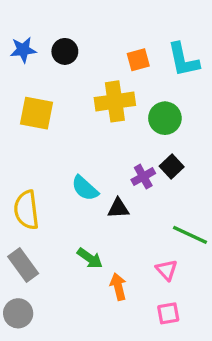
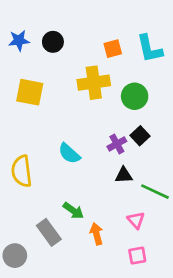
black triangle: (118, 208) -> (124, 175), moved
gray rectangle: (23, 265) -> (49, 232), moved

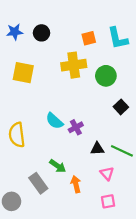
black square: (140, 136) -> (121, 107), moved
purple cross: (117, 144) -> (76, 127), moved
black triangle: (124, 175) -> (97, 149), moved

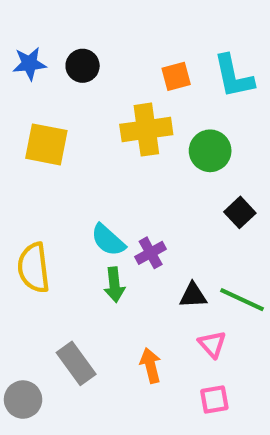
green arrow: (58, 166) -> (114, 285), moved, turned 49

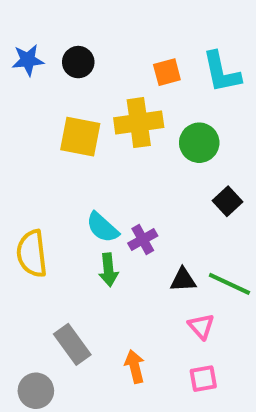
yellow square: (46, 144) -> (80, 137), moved
orange arrow: (151, 365) -> (135, 367), moved
gray circle: (23, 400) -> (36, 391), moved

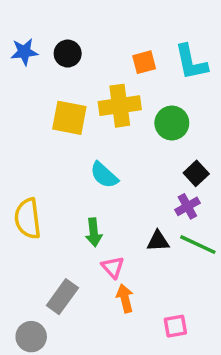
cyan semicircle: (102, 227) -> (104, 175), moved
purple cross: (143, 240) -> (187, 206), moved
pink triangle: (201, 326) -> (113, 267), moved
gray rectangle: (72, 344) -> (62, 297), turned 72
orange arrow: (135, 367) -> (125, 298), moved

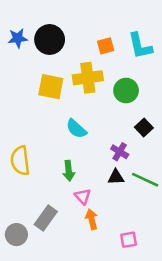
black circle: (68, 54) -> (50, 40), size x1.5
purple cross: (187, 206) -> (120, 152), moved, turned -30
gray circle: (31, 337) -> (16, 235), moved

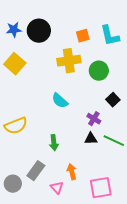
yellow square: (51, 87) -> (15, 64), moved, turned 30
yellow semicircle: (20, 161) -> (16, 126), turned -105
green arrow: (69, 171) -> (54, 143), moved
pink triangle: (83, 196) -> (57, 188), moved
pink square: (129, 240) -> (101, 188), size x1.6

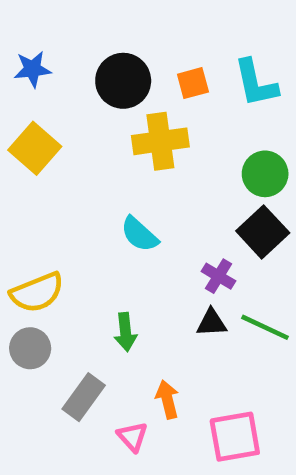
black circle: (39, 31) -> (123, 81), moved
green circle: (99, 71) -> (265, 174), moved
black square: (113, 100) -> (263, 232), size x1.5
gray circle: (13, 184) -> (30, 348), moved

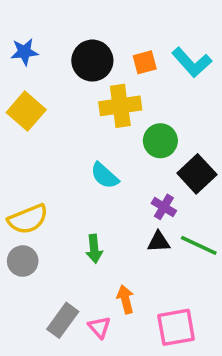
cyan L-shape: (256, 83) -> (192, 62), turned -30
green circle: (265, 174) -> (160, 141), moved
gray rectangle: (84, 397) -> (63, 320), moved

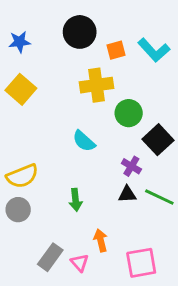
black circle: (92, 61) -> (80, 32), moved

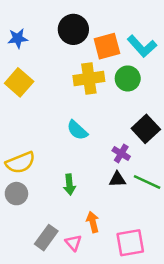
orange square: (116, 50) -> (107, 46), size x1.5
green circle: (129, 113) -> (128, 78), moved

